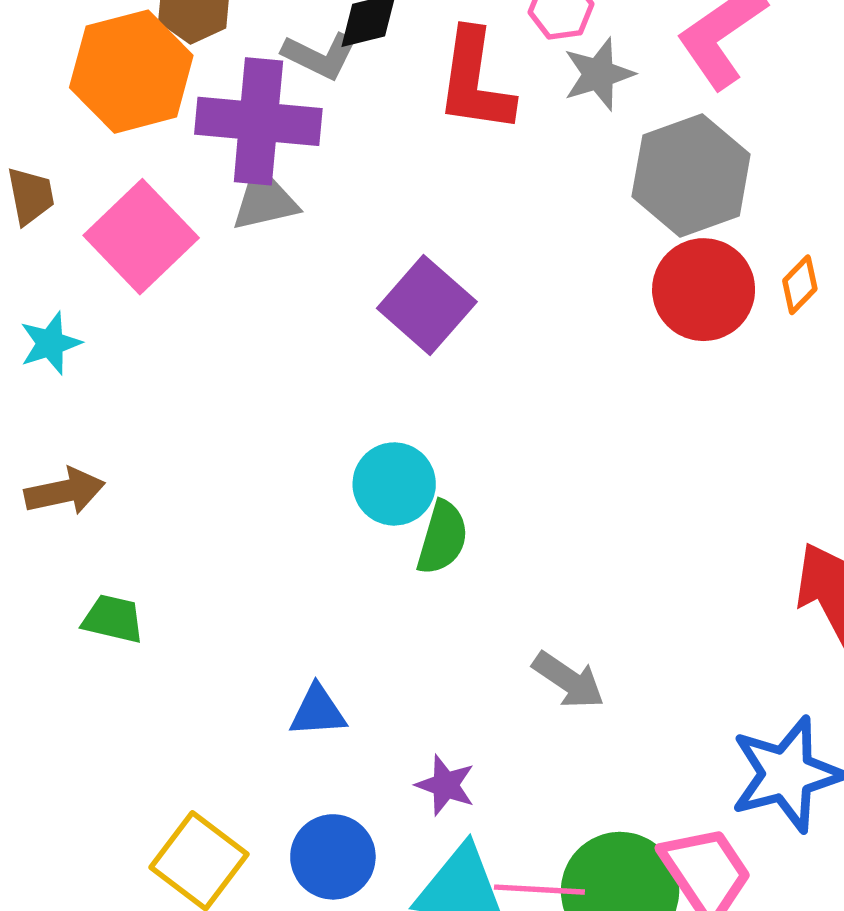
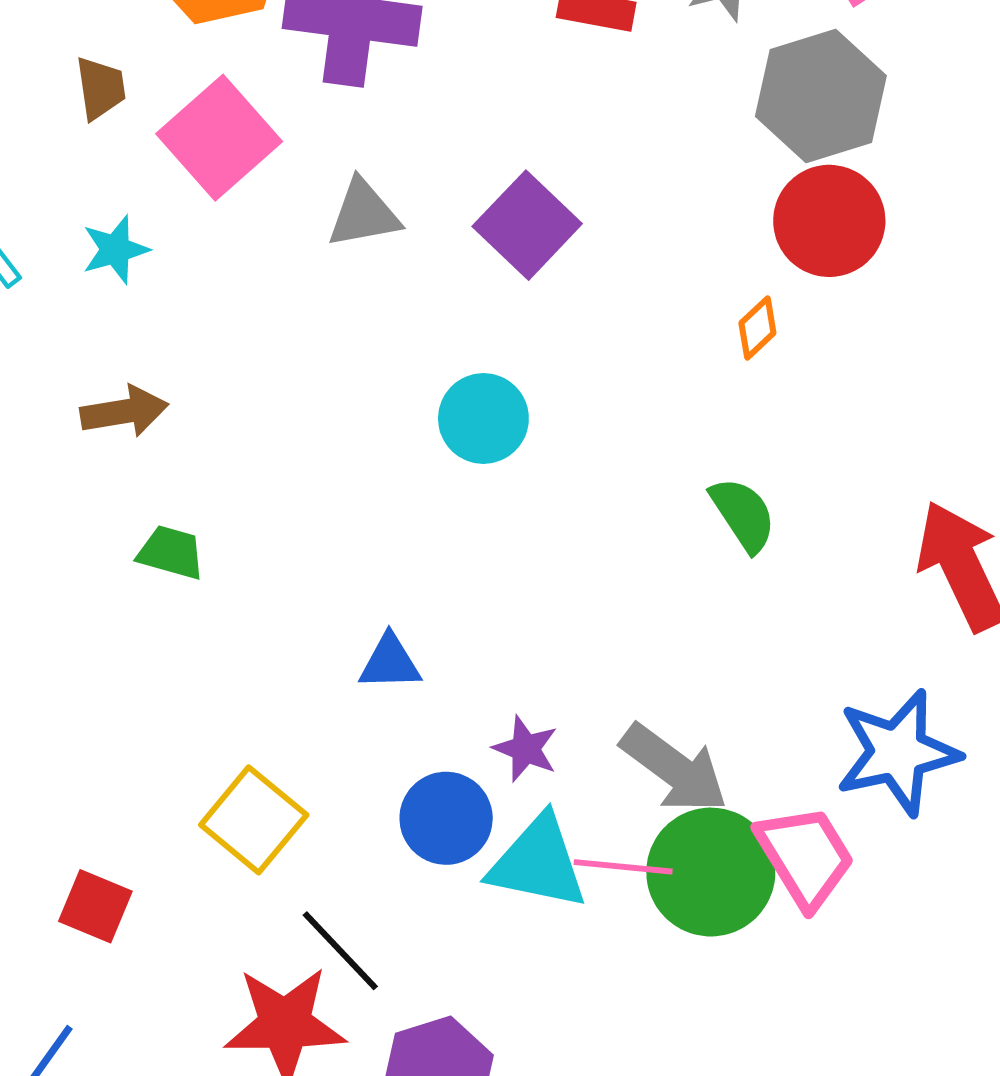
gray triangle: (264, 200) -> (364, 214), moved
orange diamond: (800, 285) -> (757, 328), moved
green semicircle: (442, 538) -> (743, 514), moved, turned -52
gray arrow: (568, 680) -> (674, 768), moved, size x1.4
blue circle: (333, 857) -> (446, 818), moved

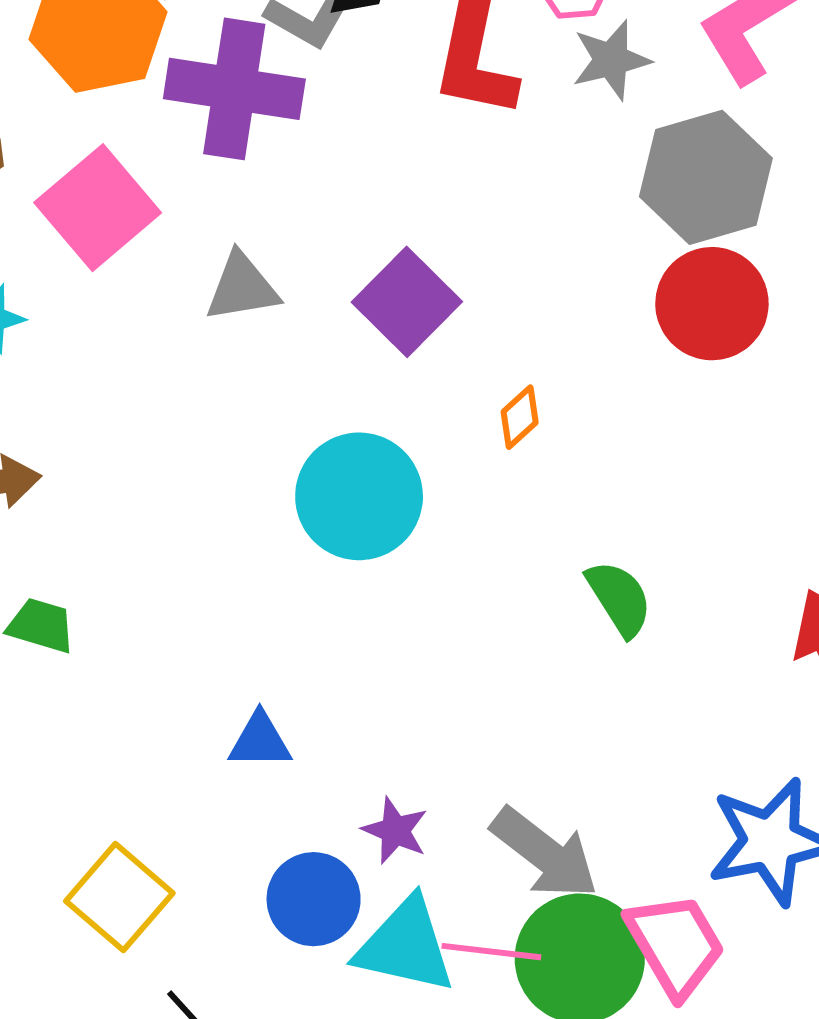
orange diamond: (757, 328) -> (520, 417), moved
cyan circle: (483, 418) -> (359, 496), size x1.4

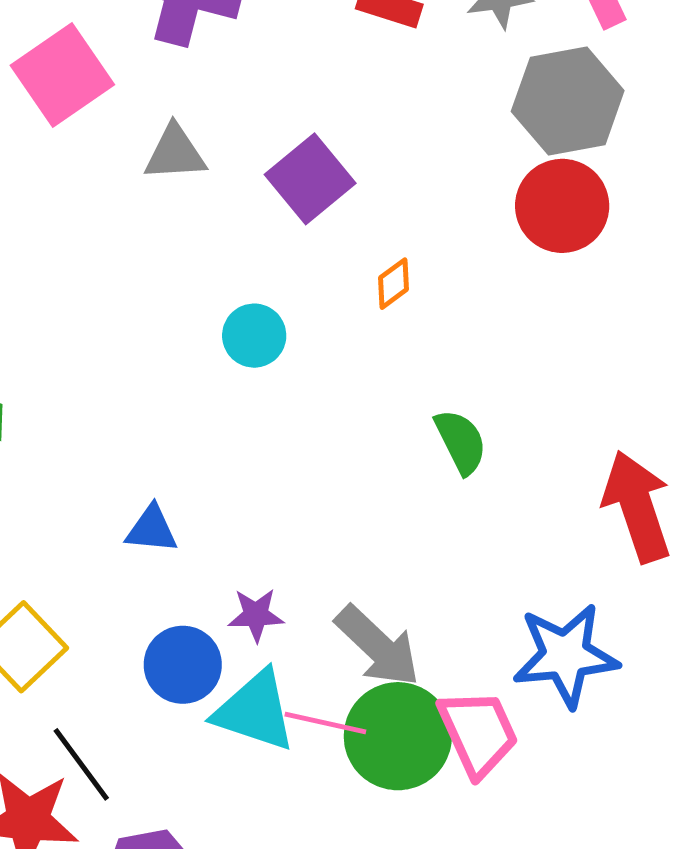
cyan circle: (359, 496) -> (254, 336), size x0.6
purple star: (395, 831) -> (256, 615), turned -30

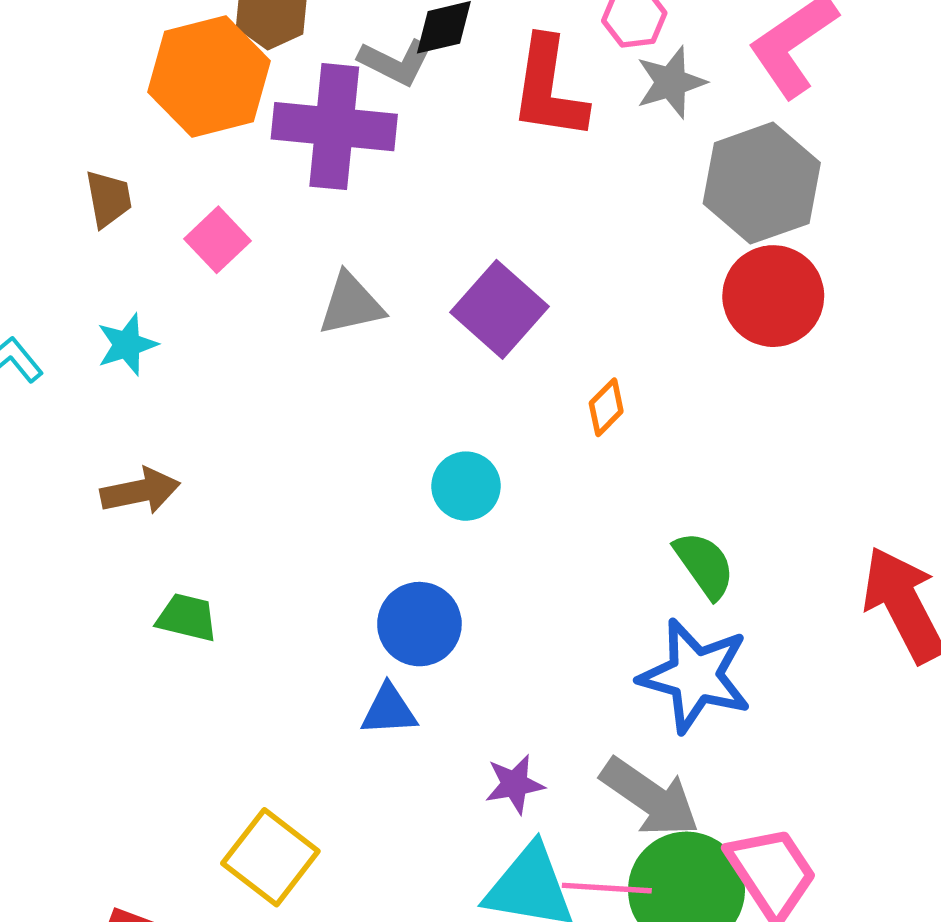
pink square: (62, 75) -> (218, 240), size x0.6
blue star: (566, 655) -> (695, 676), moved, turned 30
blue circle: (183, 665) -> (419, 624), moved

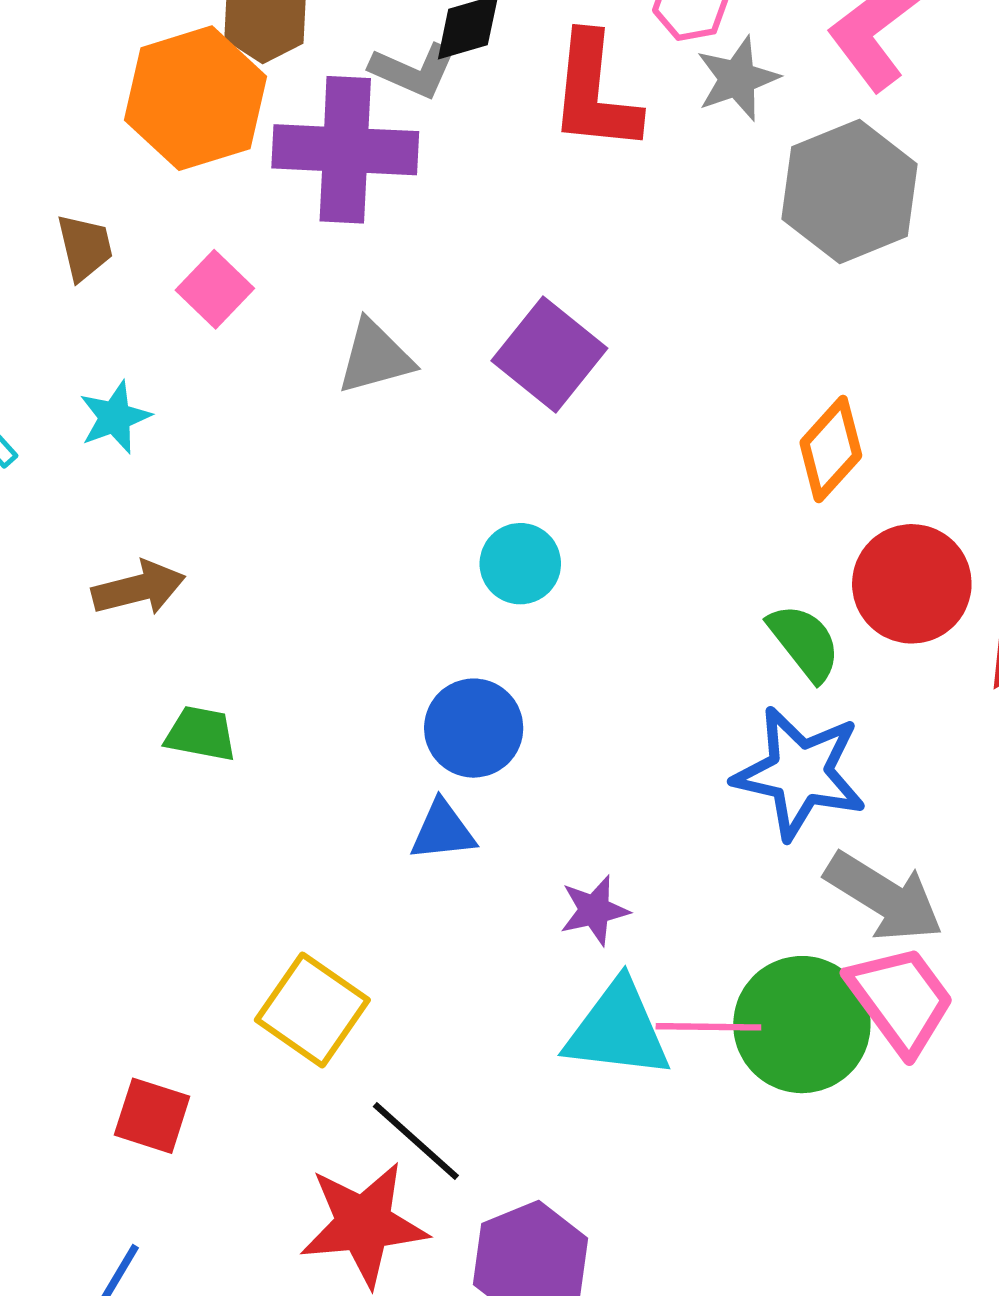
red circle: (773, 296) -> (912, 584), moved
orange diamond: (606, 407) -> (831, 449), moved, size x1.5
gray arrow: (650, 797) -> (884, 897), moved

